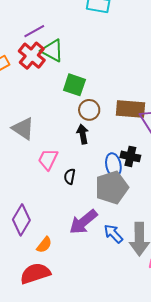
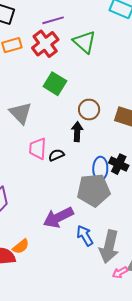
green triangle: (52, 51) -> (84, 42), moved
green square: (74, 85) -> (55, 84), moved
pink trapezoid: (48, 159) -> (38, 149), turned -35
black semicircle: (70, 176) -> (56, 155), moved, turned 42
orange semicircle: (44, 245) -> (21, 246), moved

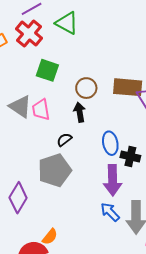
pink trapezoid: (38, 149) -> (41, 110), moved
black cross: (119, 164) -> (130, 156), moved
gray pentagon: (94, 190) -> (55, 170), moved
purple arrow: (58, 217) -> (113, 180), moved, turned -52

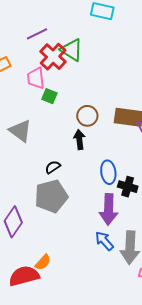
red cross: (29, 34) -> (53, 57), moved
green square: (47, 70) -> (49, 96), size x0.7
pink trapezoid: (41, 110) -> (36, 78), moved
black semicircle: (64, 140) -> (53, 167), moved

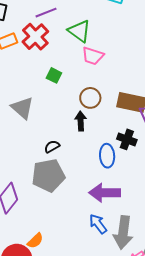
red cross: (53, 57) -> (35, 37), moved
pink trapezoid: (36, 78) -> (93, 56), moved, turned -70
black cross: (128, 187) -> (127, 139), moved
purple arrow: (109, 209) -> (105, 193), turned 84

